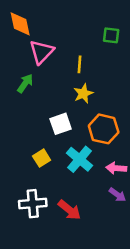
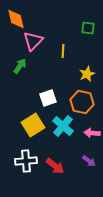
yellow star: (83, 94) -> (87, 74), moved
yellow square: (42, 158) -> (33, 125), size x1.6
purple arrow: (118, 195) -> (89, 161), moved

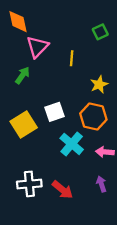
green square: (88, 28) -> (100, 32), turned -32
yellow square: (33, 125) -> (24, 125), moved
purple arrow: (89, 161) -> (101, 184), turned -144

